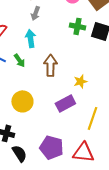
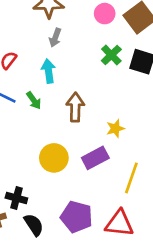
green cross: (77, 26) -> (111, 55), turned 35
yellow circle: (22, 101) -> (54, 158), moved

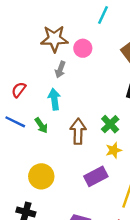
pink circle: (105, 14) -> (83, 48), moved
green cross: (111, 55) -> (110, 124), moved
yellow circle: (54, 158) -> (41, 176), moved

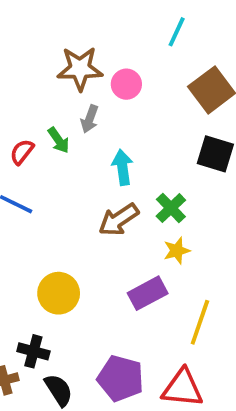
cyan line: (103, 15) -> (177, 32), moved
cyan arrow: (54, 99) -> (122, 167), moved
green arrow: (41, 125) -> (59, 140), moved
brown arrow: (78, 131) -> (119, 220), turned -125

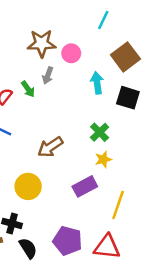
cyan arrow: (122, 167) -> (97, 83), moved
brown arrow: (119, 220) -> (50, 147), moved

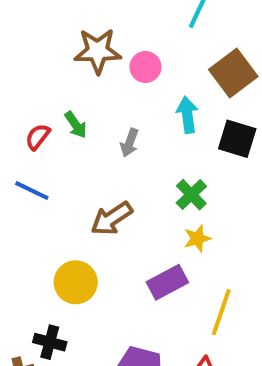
gray arrow: (48, 75) -> (130, 143), moved

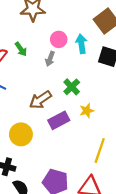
pink circle: (145, 67) -> (59, 39), moved
green cross: (191, 195) -> (72, 87), moved
purple rectangle: (167, 282) -> (59, 120), moved

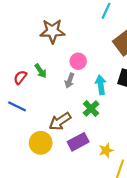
cyan arrow: (81, 44) -> (101, 85), moved
yellow star: (87, 111) -> (106, 150), moved
yellow circle: (21, 134) -> (41, 143), moved

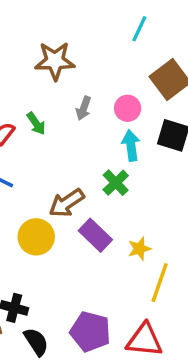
pink circle: (78, 61) -> (128, 108), moved
gray arrow: (70, 81) -> (84, 108), moved
purple rectangle: (78, 142) -> (95, 235), turned 72

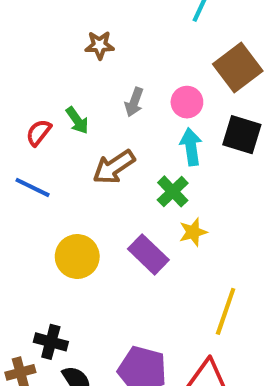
brown star: (55, 61) -> (100, 45), size x0.6
brown arrow: (67, 203) -> (114, 167), moved
yellow star: (139, 249) -> (193, 232), moved

